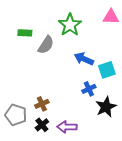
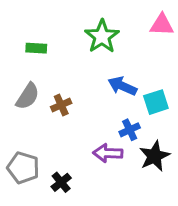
gray semicircle: (46, 45) -> (28, 96), moved
brown cross: (42, 104) -> (61, 105), moved
purple arrow: (67, 127) -> (108, 153), moved

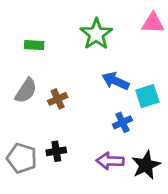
purple arrow: (108, 153) -> (110, 161), moved
black star: (154, 156) -> (146, 165), moved
black cross: (61, 182) -> (56, 151), moved, turned 30

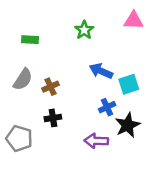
green star: (96, 34) -> (84, 30), size x0.7
black cross: (56, 151) -> (53, 118), moved
black star: (146, 165) -> (128, 125), moved

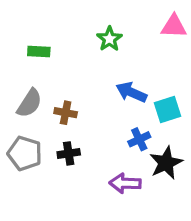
brown cross: (50, 87) -> (66, 113), turned 35
gray pentagon: (19, 138) -> (25, 153), moved

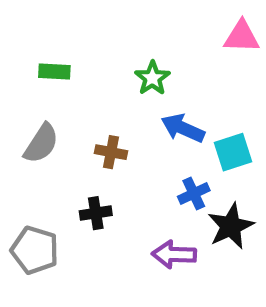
green star: (109, 39) -> (152, 78), moved
brown cross: (66, 113) -> (111, 152), moved
gray pentagon: (25, 153) -> (35, 250), moved

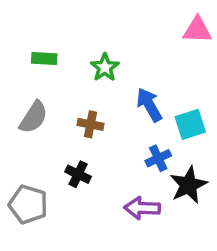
green star: (152, 78) -> (105, 67), moved
blue arrow: (183, 128) -> (149, 105), turned 36
black cross: (96, 213) -> (78, 174), turned 35

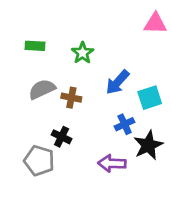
blue arrow: (149, 105) -> (118, 82), turned -108
gray semicircle: (34, 117) -> (42, 89), moved, turned -148
gray pentagon: (28, 205) -> (39, 161), moved

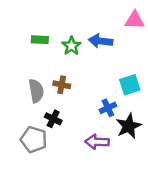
green rectangle: (35, 46) -> (40, 40), moved
blue arrow: (118, 82) -> (101, 41), moved, turned 55
gray semicircle: (42, 89) -> (36, 91), moved, turned 105

